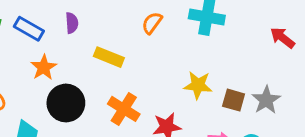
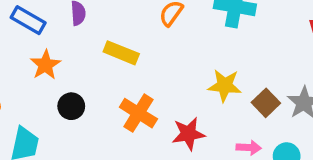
brown square: (234, 100) -> (266, 103), turned 30
black circle: (66, 103) -> (71, 106), size x0.6

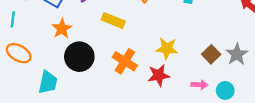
yellow star: (225, 86) -> (167, 48), moved
black circle: (71, 106) -> (79, 57), size x1.6

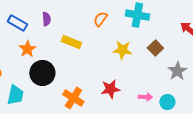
yellow star: (167, 48) -> (122, 50), moved
brown square: (211, 54) -> (155, 48), moved
orange cross: (125, 61) -> (73, 98), moved

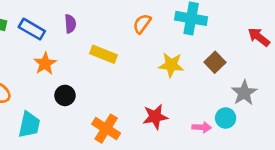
black circle: (42, 73) -> (65, 95), size x0.6
cyan circle: (167, 102) -> (226, 118), moved

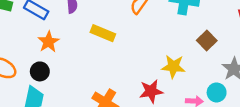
yellow star: (171, 65) -> (173, 67), moved
black circle: (65, 95) -> (40, 71), moved

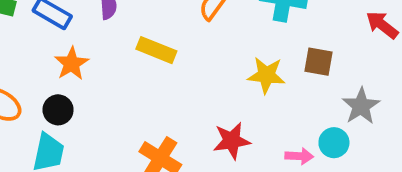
brown square: (207, 41) -> (319, 62), turned -36
yellow star: (173, 67) -> (266, 75), moved

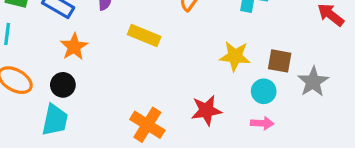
brown square: (319, 62) -> (280, 61), moved
cyan circle: (334, 143) -> (264, 91), moved

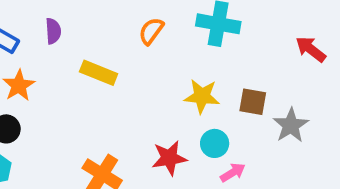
cyan circle: (264, 91) -> (215, 143), moved
pink arrow: (262, 123) -> (233, 172), turned -35

